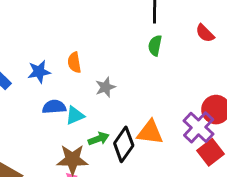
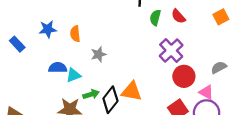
green semicircle: (155, 45) -> (155, 18), moved
blue star: (39, 72) -> (48, 29), moved
purple cross: (199, 127) -> (171, 50), moved

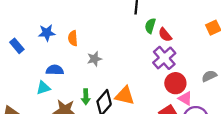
red semicircle: (178, 16) -> (165, 35), moved
cyan triangle: (73, 75) -> (43, 88), moved
pink triangle: (206, 92) -> (185, 98), moved
green arrow: (91, 94) -> (86, 97), turned 104

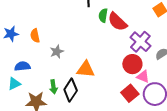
red semicircle: (165, 35) -> (117, 22), size x1.5
purple cross: (164, 58) -> (140, 42), moved
orange triangle: (125, 96) -> (86, 69), moved

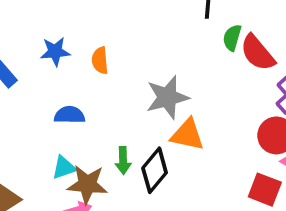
gray star: (57, 52) -> (167, 97), moved, size x1.6
cyan triangle: (14, 84) -> (64, 168), moved
red square: (130, 93) -> (265, 190), turned -36

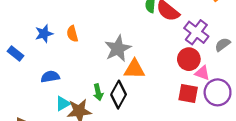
blue semicircle: (70, 115) -> (50, 77), moved

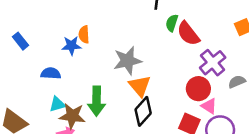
blue star: (44, 34) -> (71, 46), moved
orange triangle: (134, 69) -> (140, 86), turned 35
green arrow: (98, 92) -> (97, 101), size x1.6
black diamond: (119, 95) -> (143, 111), moved

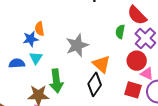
green semicircle: (172, 23) -> (120, 32), moved
red semicircle: (188, 34) -> (137, 15), moved
orange triangle: (140, 86) -> (101, 64), moved
cyan triangle: (57, 104) -> (36, 58), moved, turned -32

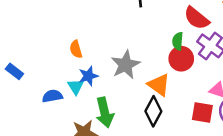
blue star: (31, 39) -> (88, 76), moved
red circle: (137, 61) -> (181, 59), moved

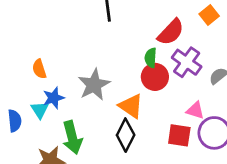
red semicircle: (197, 18) -> (171, 32), turned -84
blue semicircle: (52, 96) -> (15, 121), turned 96

